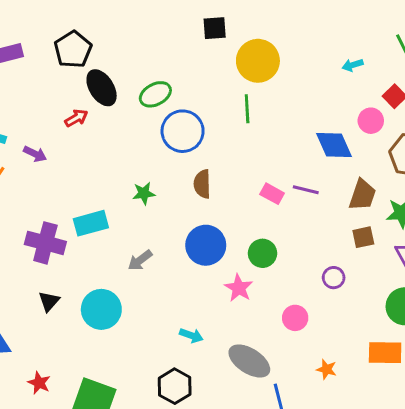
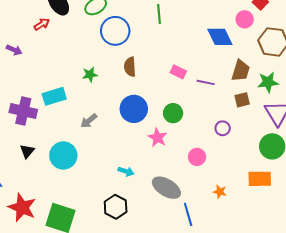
purple line: (306, 190) -> (206, 82), moved
red star: (39, 383) -> (22, 208), size x1.8

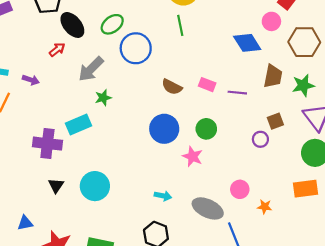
brown semicircle: (130, 67) -> (172, 87), moved, turned -54
green star: (90, 75) -> (103, 98), moved
brown square: (242, 100) -> (275, 121), moved
gray arrow: (89, 121) -> (91, 69), moved, size x1.5
pink circle: (197, 157) -> (240, 189), moved

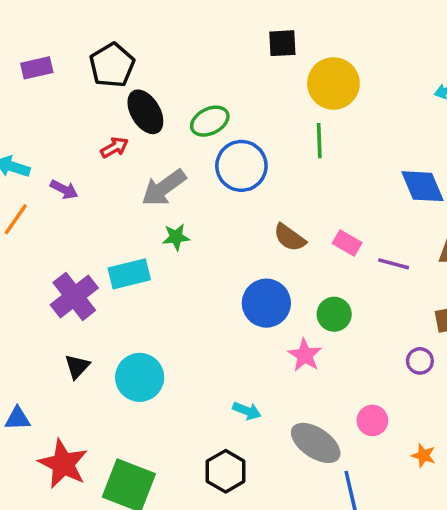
purple circle: (260, 139) -> (420, 361), moved
purple cross: (47, 144) -> (74, 296), turned 36
orange star: (265, 207) -> (424, 455), moved

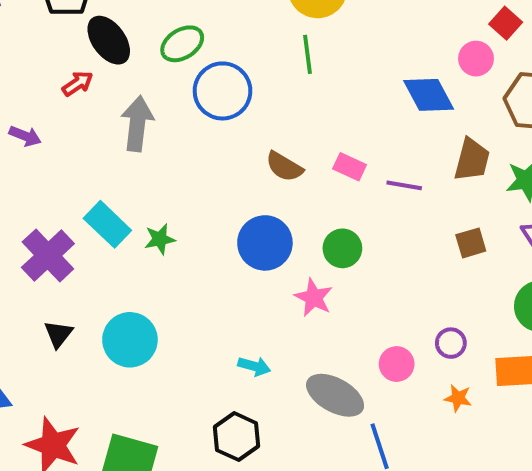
gray arrow: (164, 188) -> (137, 124), turned 138
green star: (176, 237) -> (160, 239), moved
cyan rectangle: (129, 274) -> (107, 224), turned 63
purple circle: (420, 361) -> (451, 343), moved

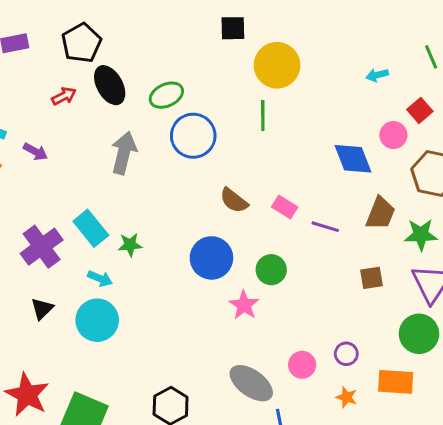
red arrow: (78, 83) -> (64, 96), moved
cyan arrow: (254, 366) -> (100, 278), moved

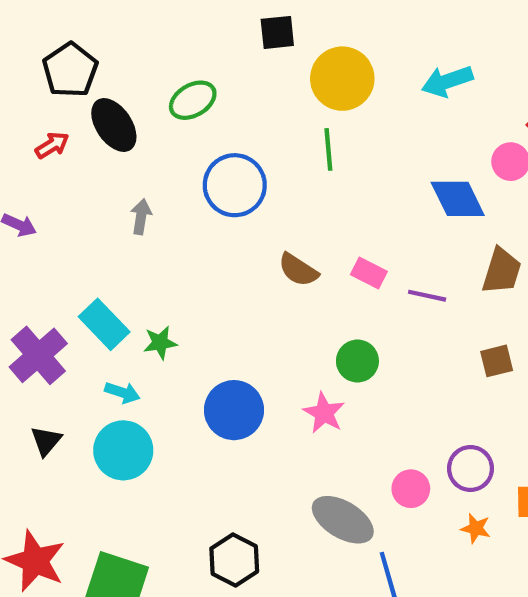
cyan arrow: (377, 75) -> (447, 81), moved, size x1.6
green ellipse: (166, 95) -> (193, 100), moved
gray arrow: (124, 153) -> (141, 217), size x0.6
blue circle: (211, 258) -> (234, 410), moved
purple circle: (346, 354) -> (470, 468), size x1.4

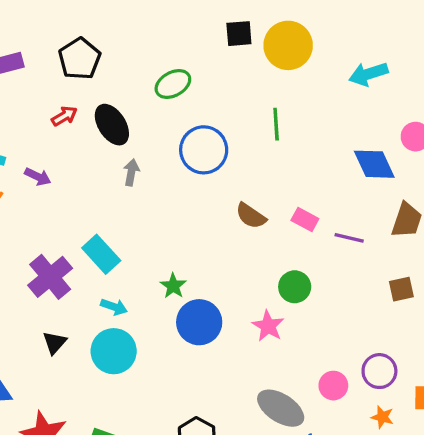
yellow circle: (342, 79) -> (288, 45), moved
black ellipse: (114, 125) -> (112, 125), moved
green star: (160, 343) -> (173, 286), moved, turned -30

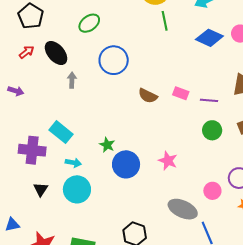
green line: (276, 124) -> (165, 21), moved
blue diamond: (374, 164) -> (209, 38), moved, turned -32
purple cross: (50, 277) -> (32, 150), turned -36
green circle: (295, 287) -> (212, 130), moved

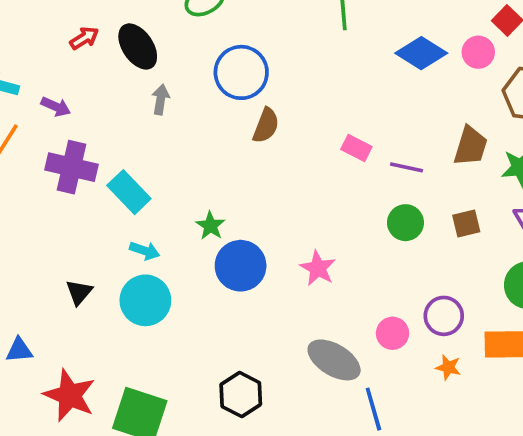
brown semicircle: (148, 96) -> (266, 125), moved, turned -102
purple cross: (32, 150) -> (72, 167), moved

